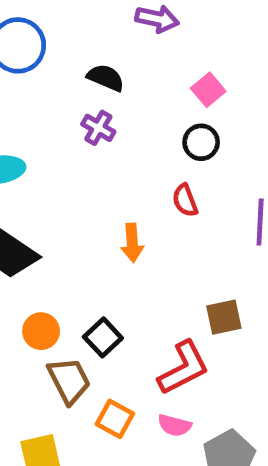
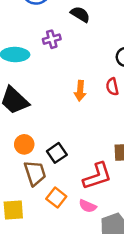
purple cross: (98, 128) -> (52, 39), moved, turned 36
orange arrow: (132, 243) -> (80, 91), moved

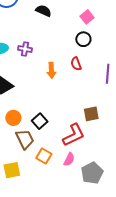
purple cross: (52, 39) -> (25, 49), moved, turned 32
pink semicircle: (88, 206) -> (69, 159), turned -80

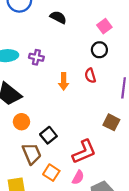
brown square: (91, 114) -> (111, 122), moved, turned 35
orange circle: (13, 118) -> (21, 122), moved

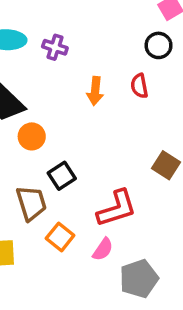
orange circle: (21, 122) -> (32, 136), moved

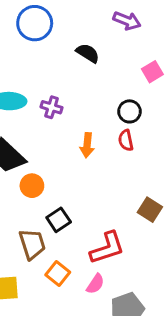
black circle: (158, 45) -> (129, 111), moved

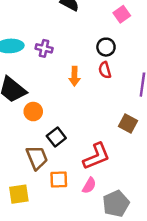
orange square: (58, 274) -> (59, 179), turned -36

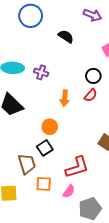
red semicircle: (105, 70) -> (91, 95), turned -128
orange circle: (33, 112) -> (50, 127), moved

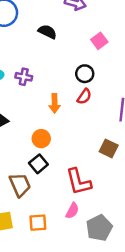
red L-shape: (77, 167) -> (79, 182), turned 100
orange square: (44, 184) -> (38, 223), moved

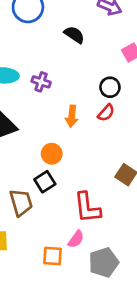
orange square: (38, 223) -> (53, 256), moved

